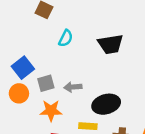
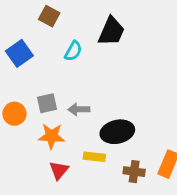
black trapezoid: (111, 44) -> (111, 31), moved, turned -60
blue square: (23, 68) -> (19, 53), moved

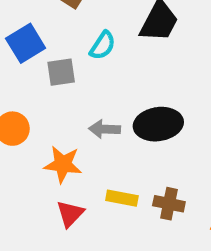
gray square: (47, 103) -> (61, 72), moved
black ellipse: (117, 132) -> (158, 124), moved
brown cross: (134, 172) -> (169, 204), moved

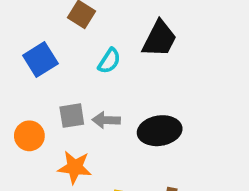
gray square: (61, 72) -> (72, 116), moved
gray arrow: (105, 129) -> (106, 120), moved

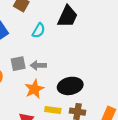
black ellipse: (160, 131) -> (70, 86), moved
orange star: (75, 167) -> (34, 89), moved, turned -30

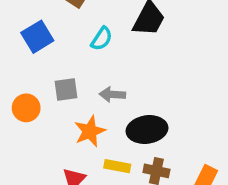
gray arrow: (38, 65) -> (112, 94), moved

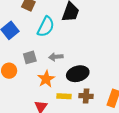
cyan semicircle: (102, 39) -> (46, 27), size x1.5

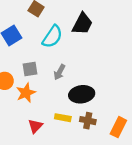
gray arrow: (56, 57) -> (59, 72), turned -64
orange star: (46, 79) -> (26, 93), moved

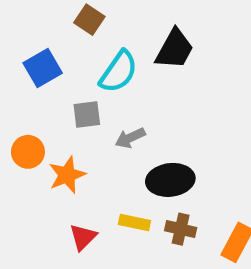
gray square: (30, 69) -> (87, 115), moved
gray arrow: (59, 72) -> (130, 138), turned 35

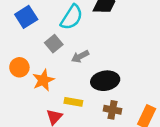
gray square: (87, 115) -> (54, 44), turned -30
yellow rectangle: (134, 223) -> (73, 102), moved

